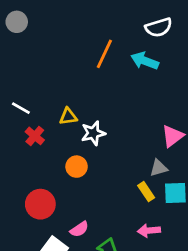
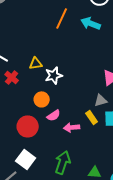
red circle: (40, 204) -> (28, 126), moved
pink semicircle: (79, 229) -> (54, 115), moved
pink arrow: (149, 231) -> (72, 127), moved

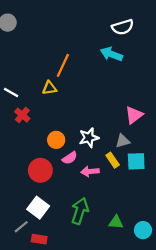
orange line: (62, 18) -> (63, 65), moved
yellow triangle: (36, 63) -> (49, 88), moved
white star: (54, 75) -> (89, 138), moved

